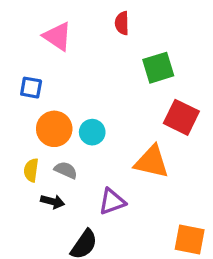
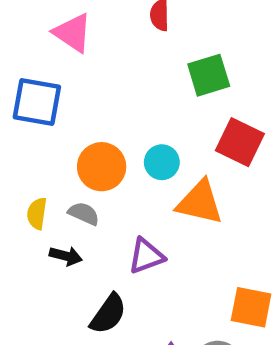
blue square: (31, 88) -> (37, 102), size x1.6
orange circle: (54, 129) -> (102, 167), moved
cyan circle: (92, 132) -> (162, 162), moved

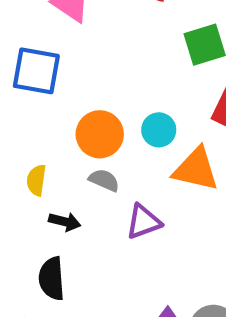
gray semicircle: (84, 214) -> (104, 180), moved
black semicircle: (108, 314) -> (52, 279), moved, turned 141

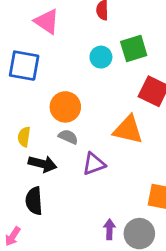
cyan circle: (159, 130) -> (101, 57), moved
black arrow: (65, 222) -> (43, 164), size x1.4

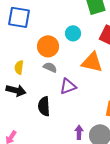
cyan circle: (101, 57) -> (73, 33), moved
black arrow: (43, 164) -> (16, 90), moved
black semicircle: (34, 201) -> (44, 106), moved

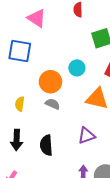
purple triangle: (68, 86) -> (86, 136), moved
black arrow: (16, 90) -> (17, 140), moved, turned 78

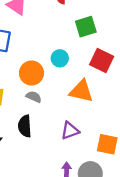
black semicircle: (46, 145) -> (25, 126), moved

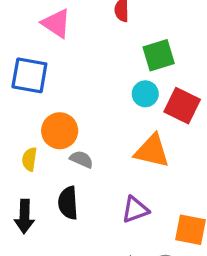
cyan circle: (60, 58) -> (145, 94), moved
orange circle: (32, 73) -> (60, 131), moved

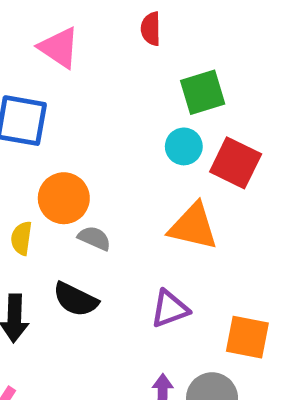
black semicircle: (68, 203) -> (76, 299), turned -60

